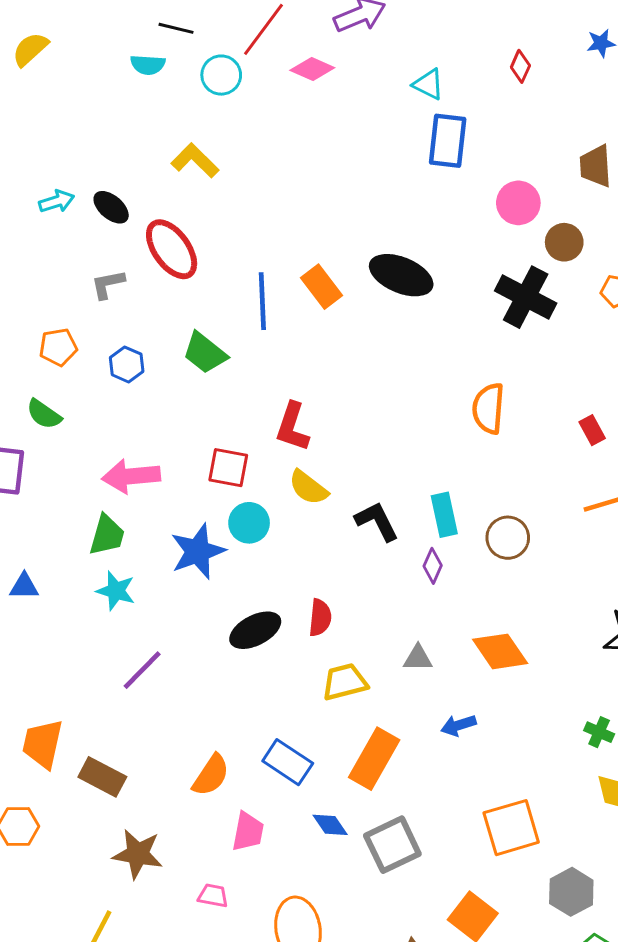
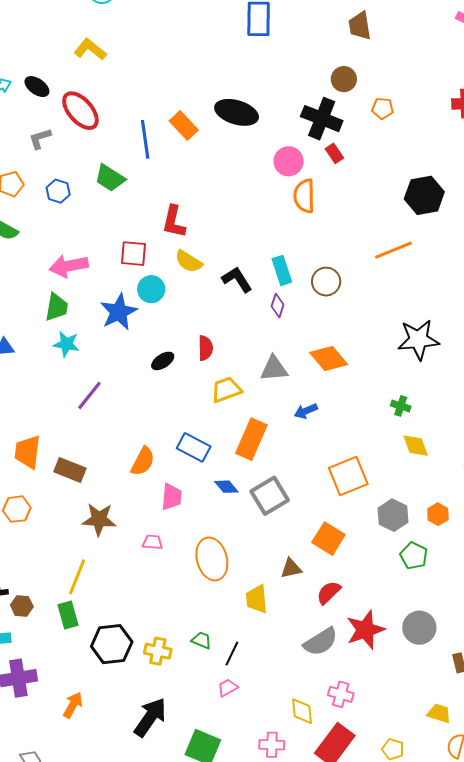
pink circle: (518, 203) -> (289, 161), moved
red rectangle: (592, 430) -> (334, 153), moved
black ellipse: (255, 630) -> (163, 361), size x0.7
gray triangle: (418, 658) -> (274, 369), size x1.4

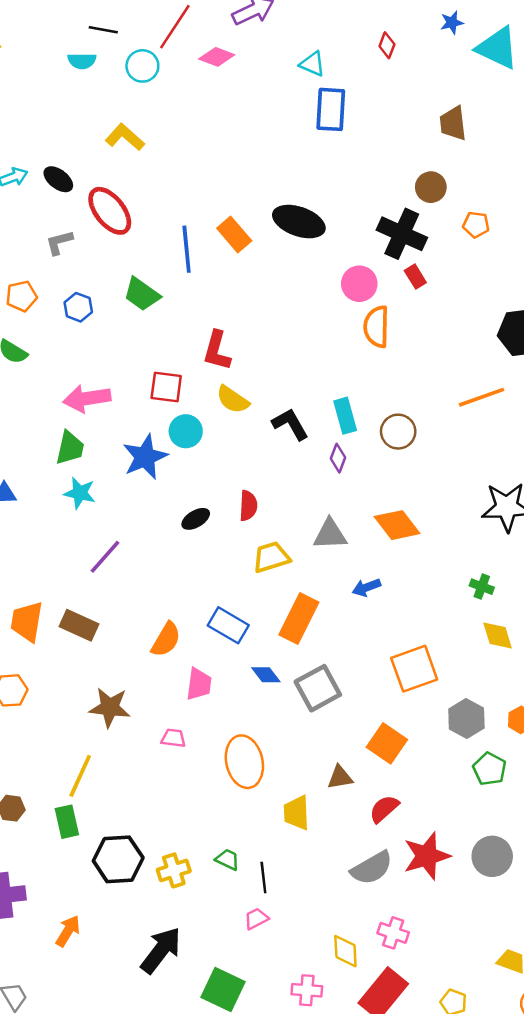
brown rectangle: (70, 470) -> (79, 625), moved
yellow cross: (158, 651) -> (174, 870), turned -32
black line: (232, 654) -> (263, 877), turned -35

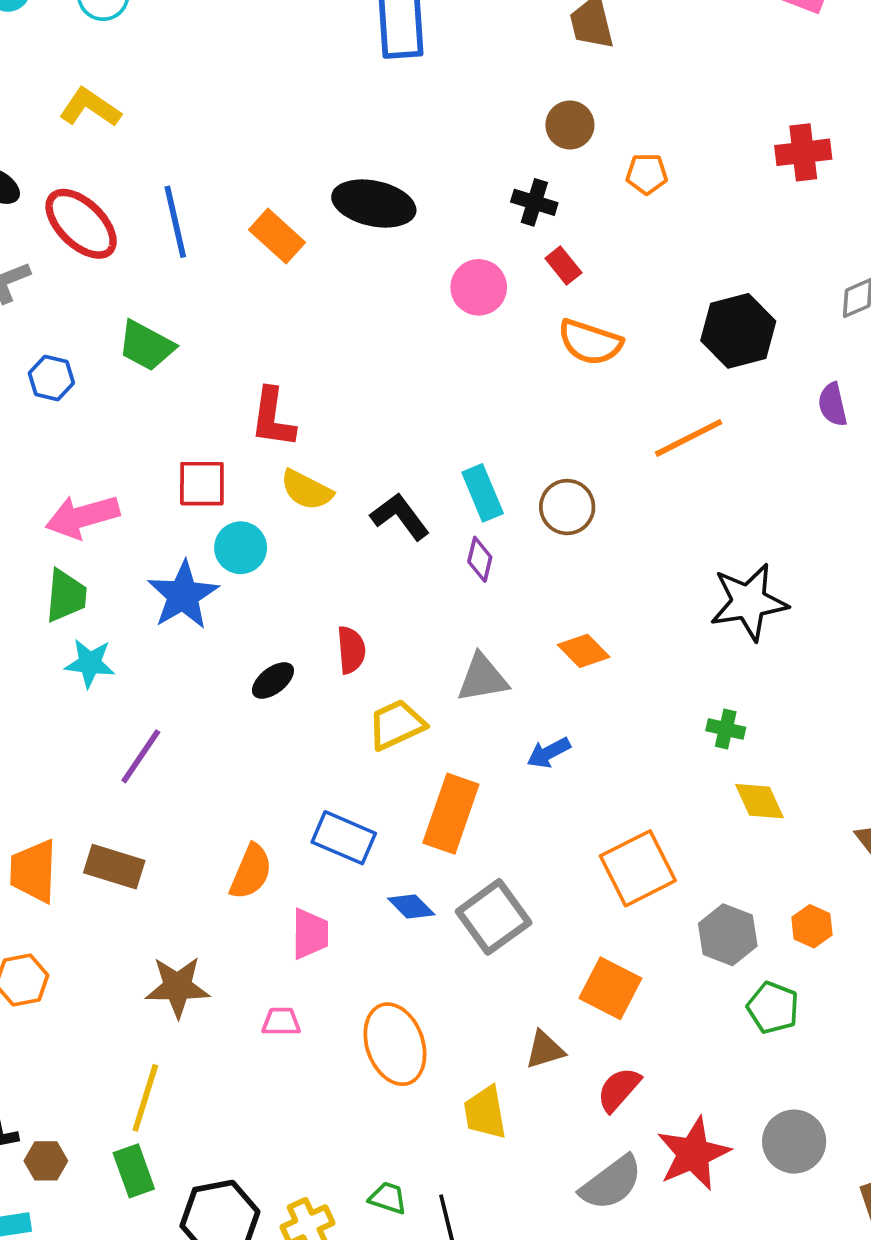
black cross: (402, 234) -> (534, 202), size x0.6
blue line: (187, 249) -> (175, 222), moved
orange semicircle: (376, 327) -> (590, 342), moved, turned -66
orange diamond: (397, 525) -> (584, 651), size x0.7

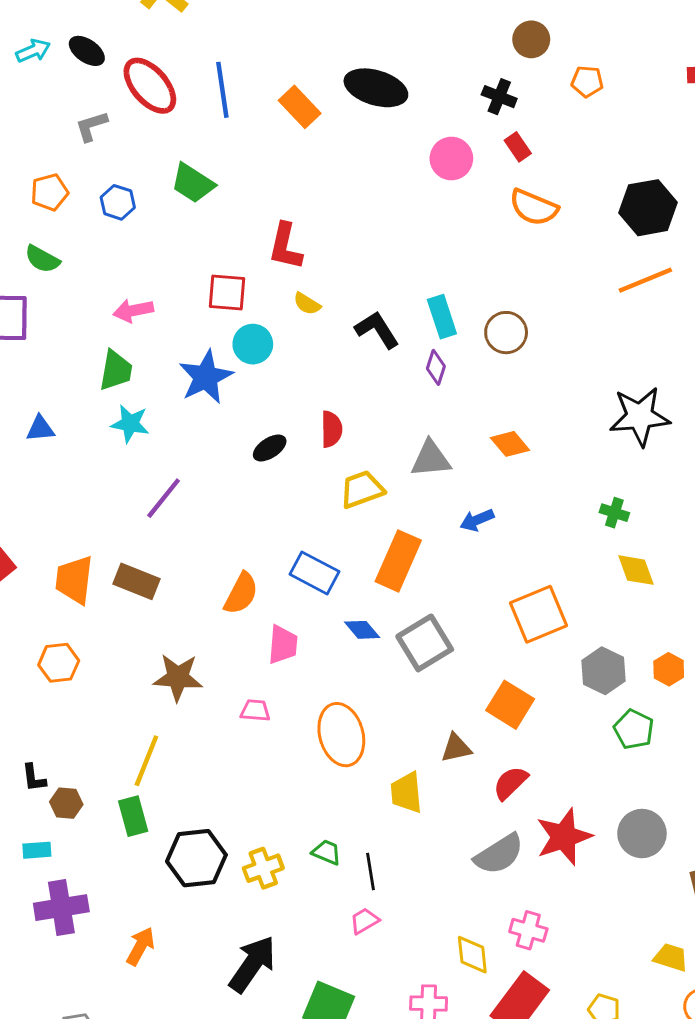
orange line: (689, 438) -> (645, 280), moved
yellow semicircle: (307, 490) -> (307, 304), size x0.7
pink arrow: (82, 517) -> (133, 311), size x0.7

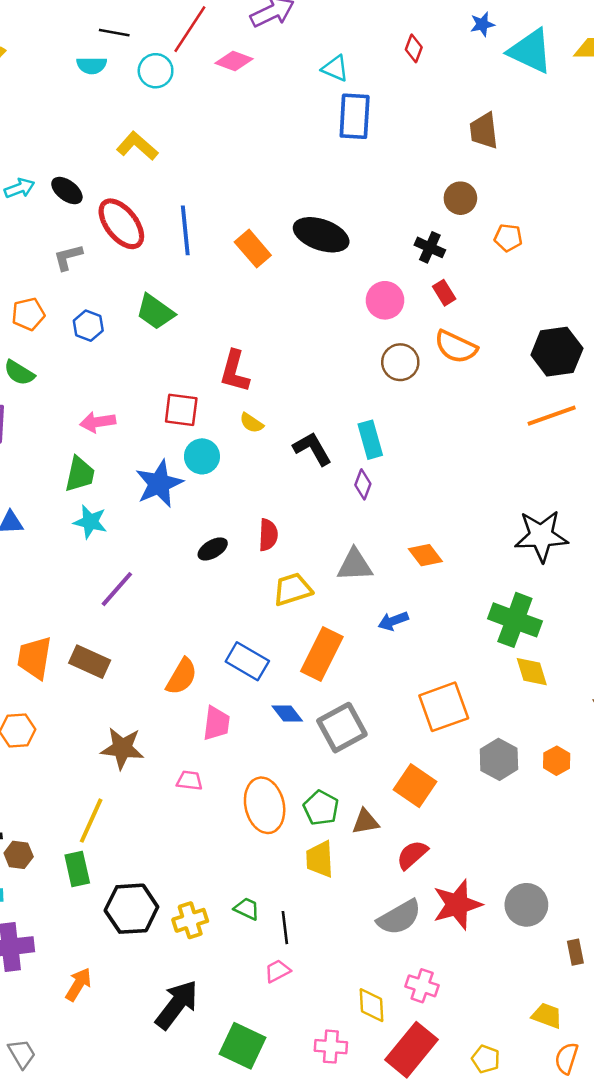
brown circle: (506, 333) -> (400, 362), moved
green cross: (614, 513) -> (515, 620), size x2.0
green pentagon: (634, 729) -> (321, 808), moved

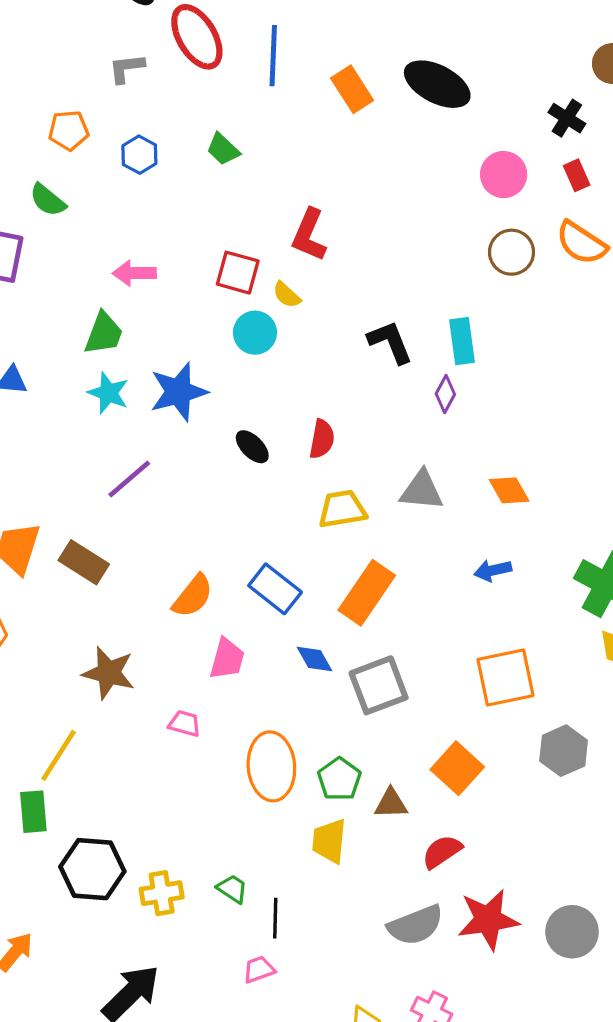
green trapezoid: (155, 312) -> (223, 149), size x0.7
yellow semicircle: (251, 423) -> (287, 295), moved
blue star: (159, 484) -> (179, 392), moved
black ellipse: (213, 549) -> (252, 447), turned 68
blue arrow: (393, 621) -> (493, 570), moved

